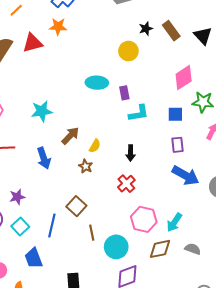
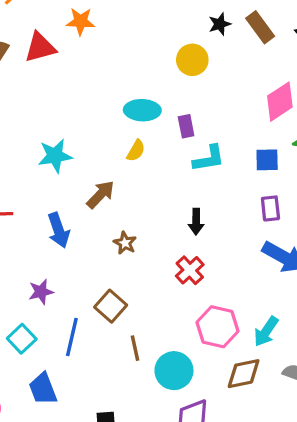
yellow semicircle: (95, 146) -> (136, 151), moved
purple star: (17, 197) -> (41, 292), moved

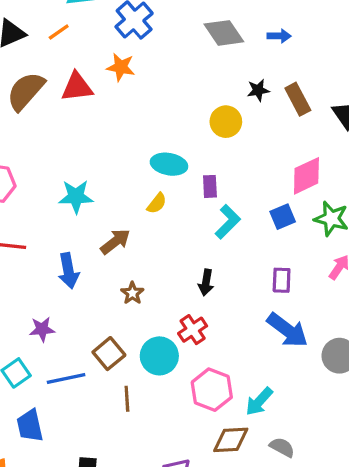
cyan L-shape: (209, 158) -> (228, 222), turned -44
blue square: (267, 160) -> (283, 217), moved, turned -30
blue line: (72, 337) -> (66, 378), turned 57
cyan circle: (174, 371) -> (159, 356), moved

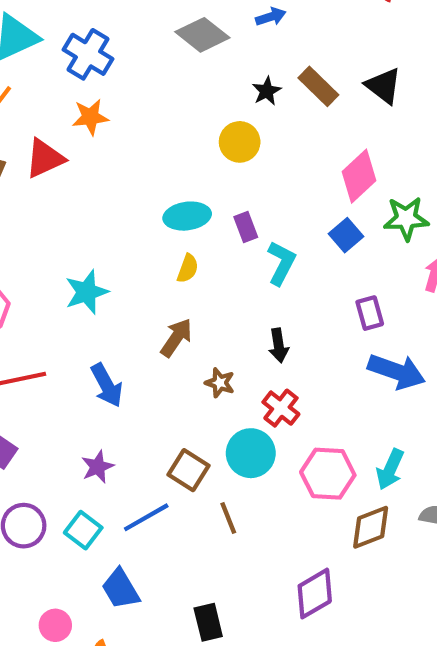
brown arrow: (115, 242) -> (176, 338), moved
brown star: (132, 293) -> (220, 383), moved

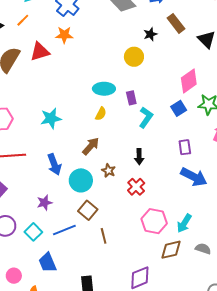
brown rectangle: (318, 86) -> (176, 23), moved
cyan circle: (251, 453) -> (81, 180), moved

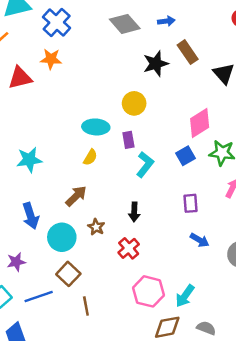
black star: (150, 34) -> (156, 64), size x1.5
yellow circle: (134, 57) -> (134, 103), moved
blue arrow: (194, 177) -> (200, 240), size x0.6

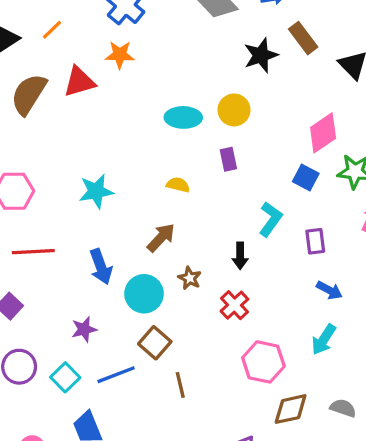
cyan ellipse: (96, 127) -> (183, 117), moved
blue square: (185, 156) -> (306, 177), turned -30
yellow semicircle: (90, 157) -> (178, 185), turned -105
cyan L-shape: (145, 165) -> (271, 219), moved
cyan arrow: (185, 296) -> (324, 339), moved

